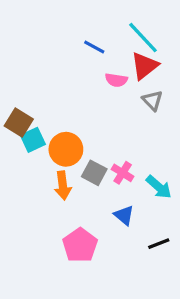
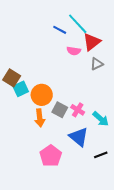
cyan line: (143, 38) -> (78, 24), moved
gray triangle: (152, 100) -> (97, 64), turned 48
blue triangle: (124, 215) -> (79, 137), size x1.5

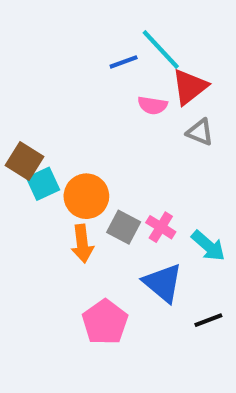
blue line: (60, 30) -> (124, 62), turned -48
gray triangle: (97, 64) -> (200, 132), turned 48

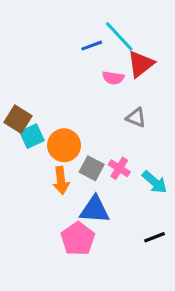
gray triangle: (200, 132) -> (136, 118), moved
blue triangle: (163, 283) -> (95, 210), moved, turned -36

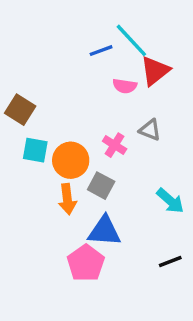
brown square: (18, 119) -> (20, 110), moved
cyan square: (32, 136) -> (35, 150), turned 35
pink cross: (119, 168) -> (115, 145), moved

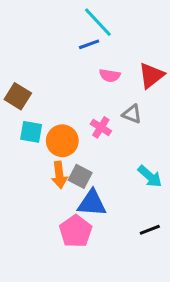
cyan line: (131, 40) -> (98, 22), moved
red triangle: (155, 71) -> (151, 75), moved
gray square: (101, 186) -> (80, 176), moved

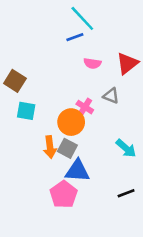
orange circle: (62, 141) -> (71, 122), moved

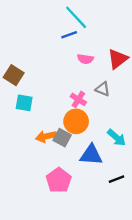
orange circle: (71, 122) -> (76, 121), moved
orange arrow: (50, 147) -> (46, 136), turned 84
blue triangle: (77, 171) -> (91, 155), moved

